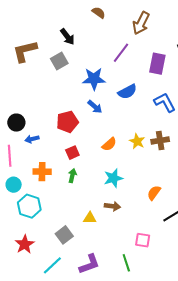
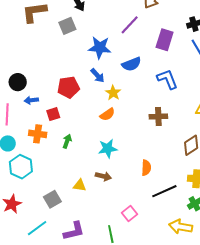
yellow star: (137, 141) -> (113, 93), moved
red square: (72, 153) -> (53, 114), moved
orange semicircle: (154, 193) -> (146, 168), turned 140
pink square: (143, 240) -> (129, 213), turned 35

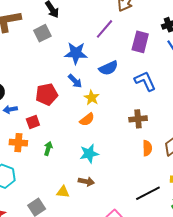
orange semicircle: (146, 168) -> (147, 148), moved

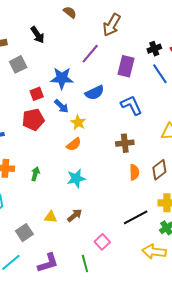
gray square: (42, 33) -> (18, 64), moved
red square: (33, 122) -> (37, 94), moved
brown arrow: (86, 182) -> (75, 215), moved, turned -49

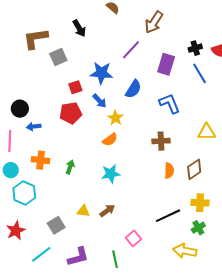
blue semicircle: (95, 93) -> (133, 89), turned -36

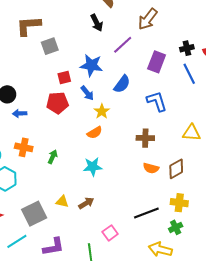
black arrow: (79, 28) -> (97, 23), moved
orange semicircle: (169, 171) -> (151, 168), turned 98
gray square: (56, 225) -> (34, 214), size x1.4

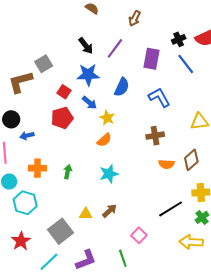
brown arrow: (148, 19) -> (135, 18), size x0.7
black arrow: (97, 23) -> (86, 46), moved
brown L-shape: (28, 26) -> (20, 82), moved
red square: (64, 78) -> (64, 92), turned -32

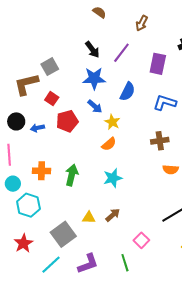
red square: (64, 92) -> (52, 99), moved
blue L-shape: (159, 97) -> (165, 103), turned -45
blue arrow: (27, 136) -> (37, 128), moved
green arrow: (68, 172) -> (72, 175), size x1.5

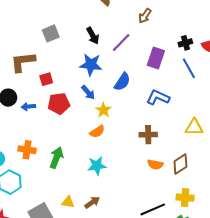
gray square: (50, 67) -> (51, 33), moved
red square: (52, 99) -> (46, 79), turned 32

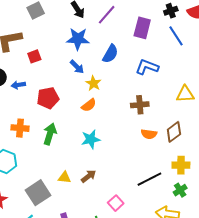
red pentagon: (59, 104) -> (48, 98), moved

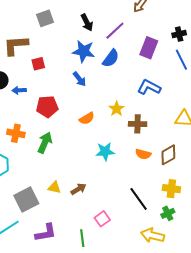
blue semicircle: (110, 54) -> (111, 58), moved
yellow star: (93, 83) -> (117, 109), moved
cyan star: (91, 139) -> (105, 152), moved
black line: (149, 179) -> (139, 199), turned 75

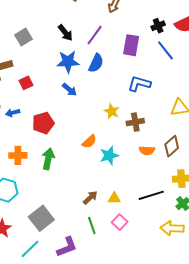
orange semicircle: (87, 118) -> (89, 142), moved
yellow triangle: (54, 187) -> (114, 198), moved
black line: (139, 199) -> (151, 195), turned -60
green line: (82, 238) -> (92, 226), moved

